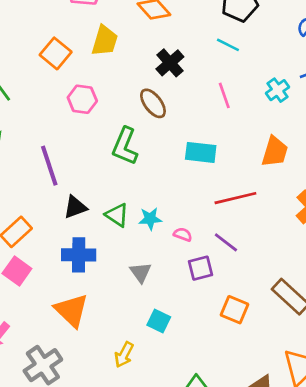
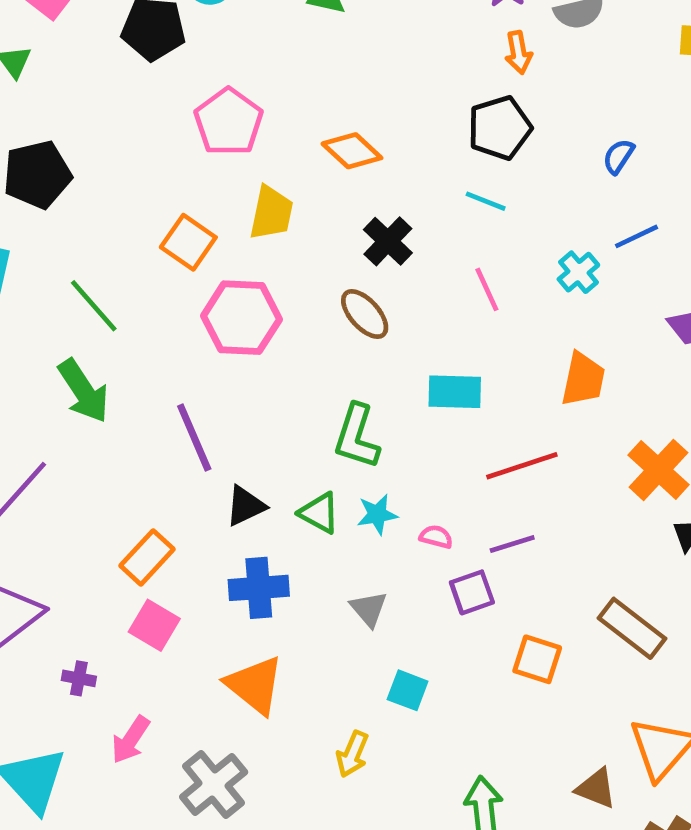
pink hexagon: (82, 99) -> (241, 318), size x1.5
green L-shape: (125, 146) -> (357, 436), moved
purple line: (226, 242) -> (512, 544), turned -50

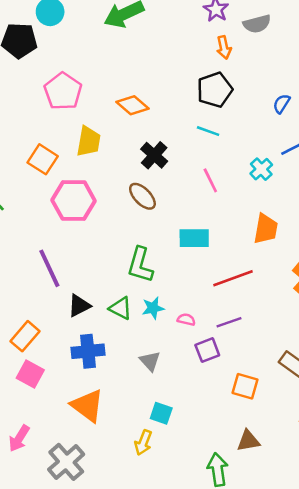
cyan square: (408, 690) -> (161, 413), moved
brown triangle: (596, 788) -> (248, 441), moved, turned -30

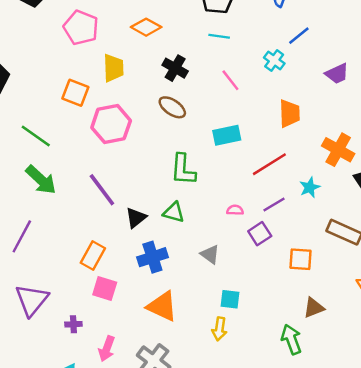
cyan star: (153, 308) -> (310, 187), moved

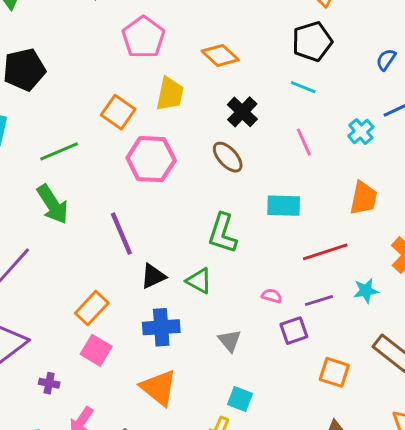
green line: (36, 136) -> (59, 151), turned -72

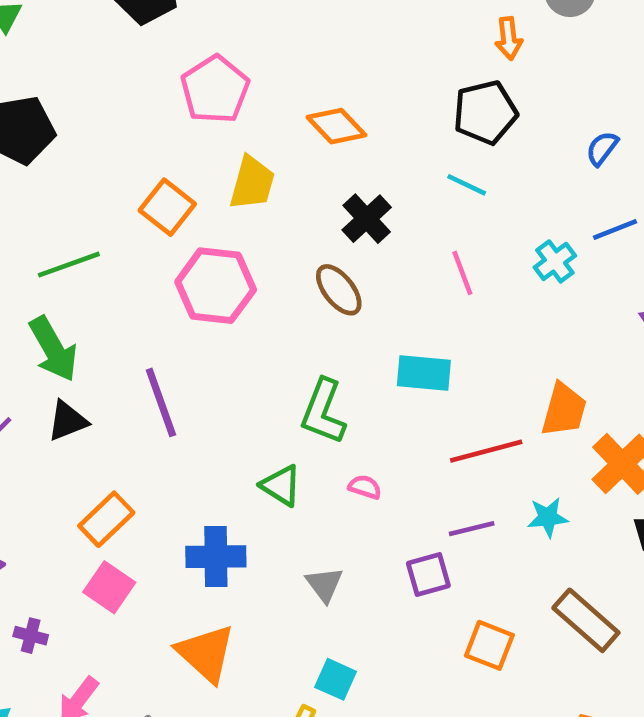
orange trapezoid: (364, 198) -> (564, 410), moved
black triangle: (153, 276) -> (68, 421), moved
pink semicircle: (272, 296) -> (365, 487), moved

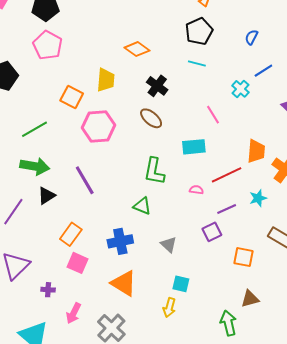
pink pentagon: (215, 90) -> (48, 45), moved
pink line: (462, 273) -> (213, 115), moved
green arrow: (53, 349) -> (35, 166), turned -40
pink semicircle: (365, 487) -> (196, 190), moved

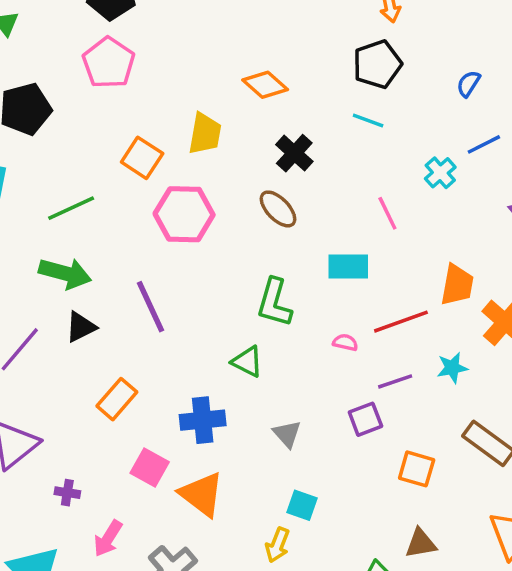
pink square: (78, 263) -> (150, 468), moved

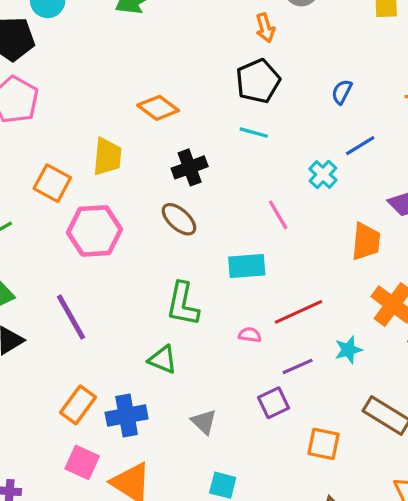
black cross: (294, 153) -> (190, 167), turned 32
orange trapezoid: (457, 285) -> (366, 242), moved
orange rectangle: (117, 399) -> (78, 405), moved

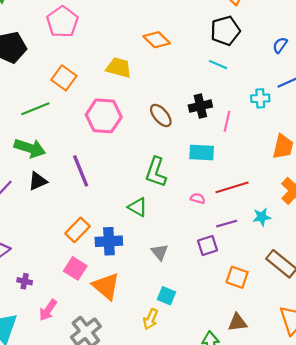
yellow trapezoid: (107, 157) -> (119, 68), turned -88
black cross: (190, 167) -> (200, 106), moved
cyan cross: (323, 174) -> (260, 98), turned 36
orange square: (52, 183) -> (64, 78), moved
pink line: (278, 215) -> (227, 121), turned 36

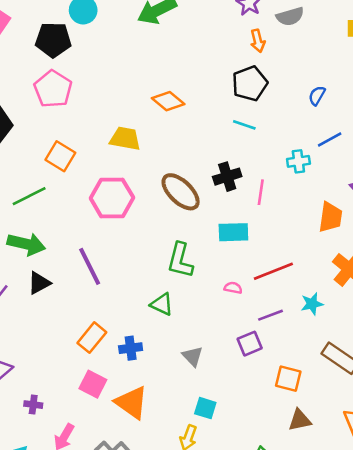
brown ellipse: (161, 115) -> (181, 192), size x1.4
blue cross: (109, 241) -> (131, 348), size x0.7
brown triangle: (237, 322) -> (300, 420), moved

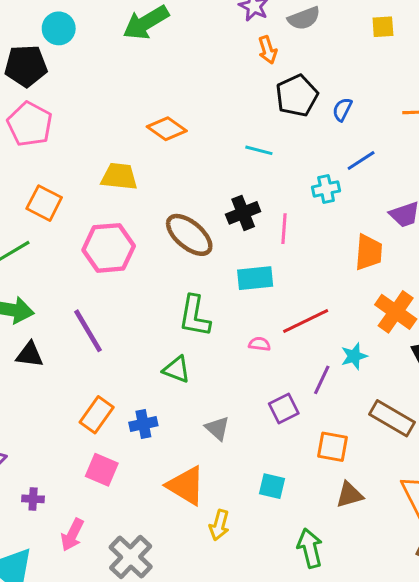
black pentagon: (250, 83) -> (297, 96), moved
black triangle: (39, 283) -> (30, 355), turned 40
purple line: (270, 315) -> (322, 380), moved, turned -40
orange triangle: (132, 402) -> (186, 486), moved
cyan square: (205, 408) -> (272, 486), moved

